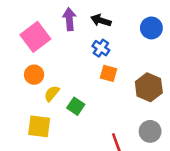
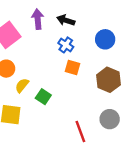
blue circle: (151, 28) -> (105, 39), moved

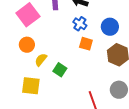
blue circle: (105, 39) -> (110, 27), moved

